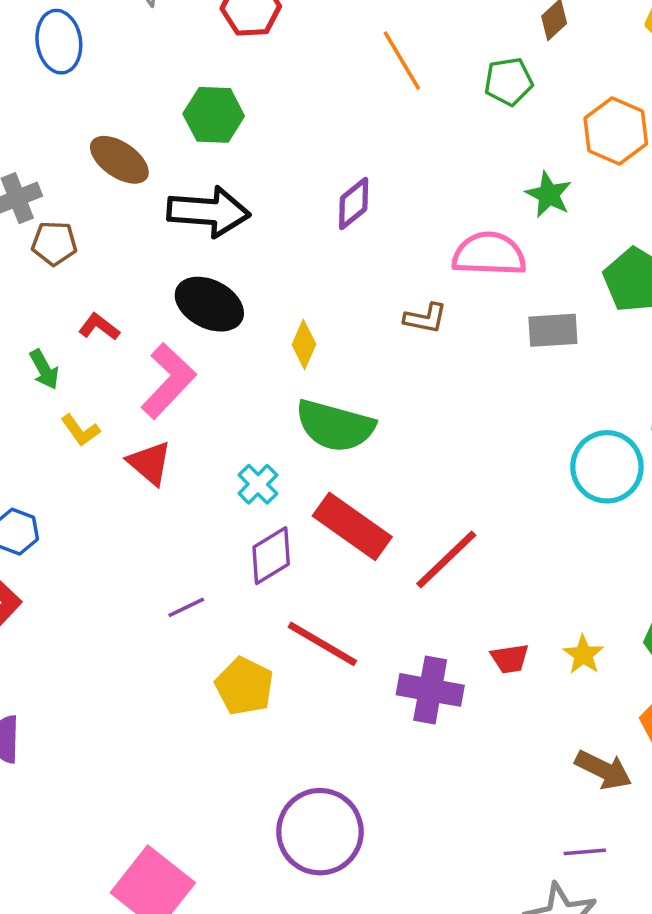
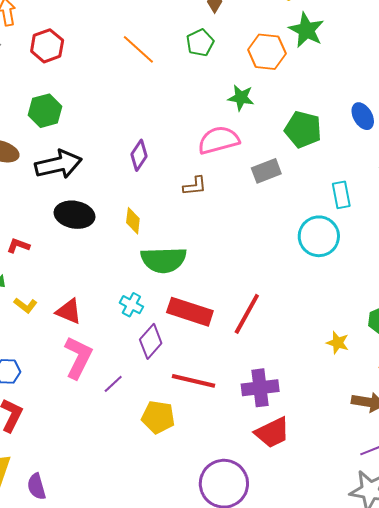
purple diamond: (354, 203) -> (139, 155), moved
pink L-shape: (168, 381) -> (78, 358), moved
red trapezoid: (510, 659) -> (272, 433), moved, size x1.6

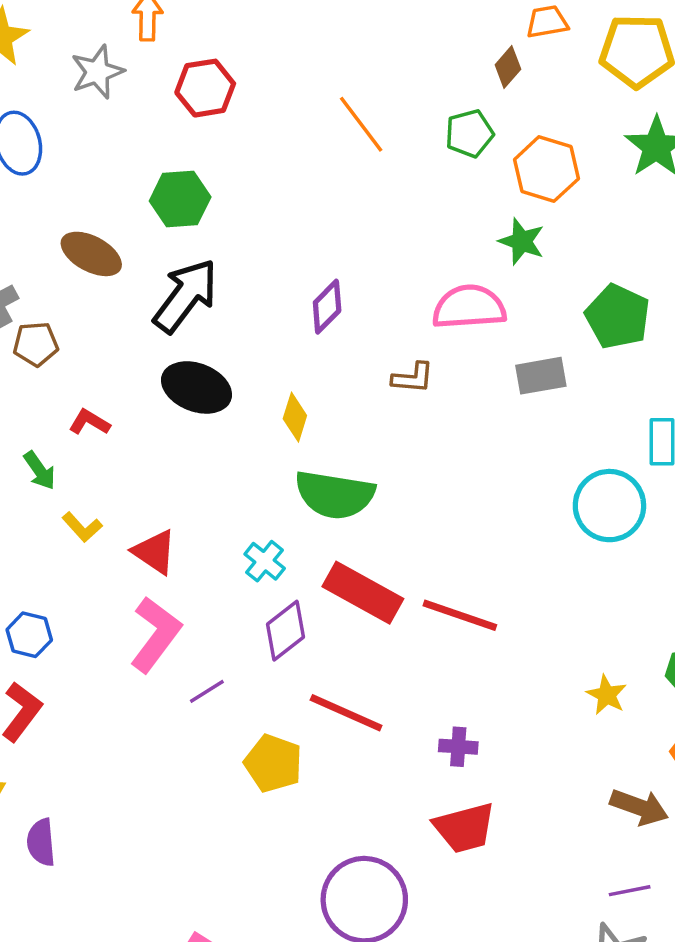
orange hexagon: (267, 52) -> (546, 169), moved
black arrow: (58, 164) -> (186, 296), turned -51
red line: (247, 314) -> (460, 615), turned 69
purple cross: (260, 388) -> (458, 747), size x0.6

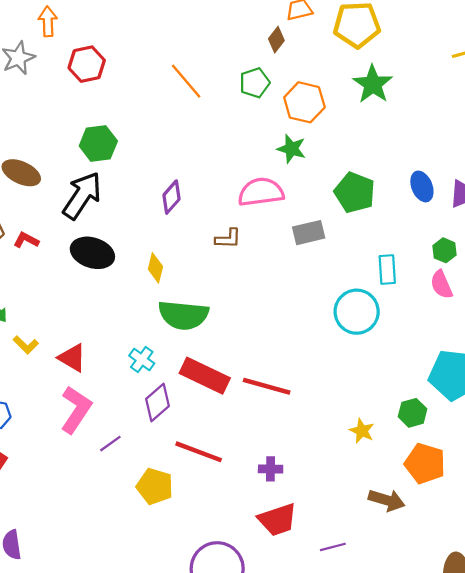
green hexagon: (180, 199) -> (98, 144), moved
red L-shape: (89, 422) -> (26, 240), moved
purple line: (630, 891) -> (333, 547), moved

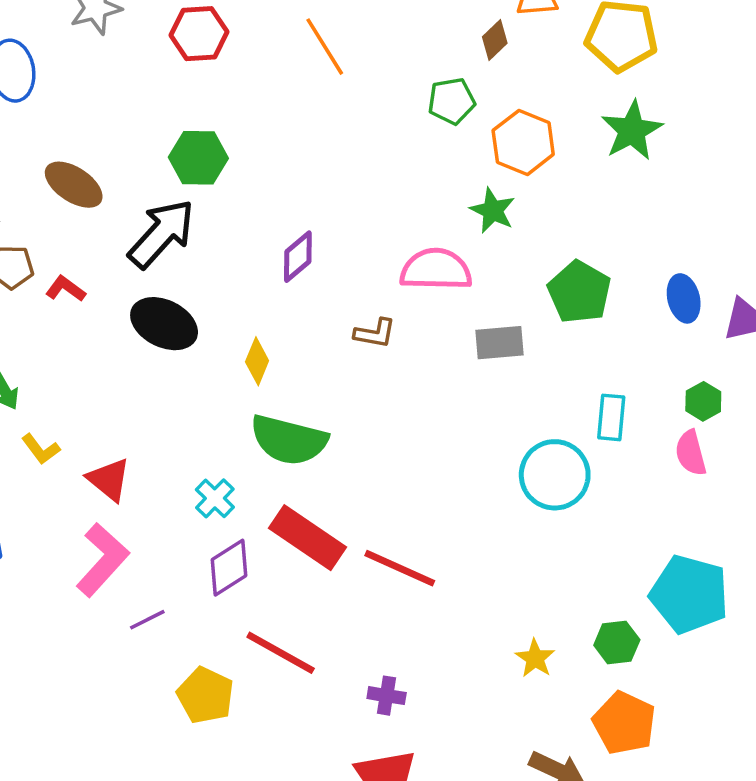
orange line: (186, 81) -> (325, 47), moved

